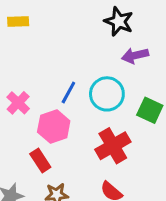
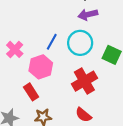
purple arrow: (135, 55) -> (88, 15), moved

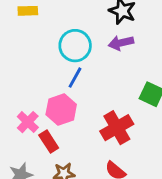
cyan circle: (80, 43) -> (75, 46), moved
pink cross: (15, 49) -> (28, 122), moved

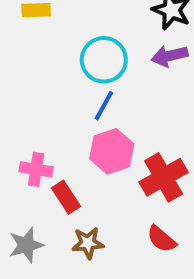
pink hexagon: (61, 110) -> (112, 151), moved
pink cross: (28, 122) -> (36, 169), turned -35

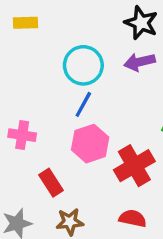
pink cross: (36, 169) -> (22, 135), moved
red semicircle: (162, 239) -> (133, 218), turned 152

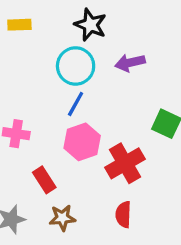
black star: (141, 23) -> (90, 25), moved
red semicircle: (133, 218) -> (123, 214), turned -100

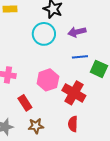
blue line: (76, 104) -> (80, 57), moved, turned 56
red cross: (125, 163) -> (74, 93), turned -30

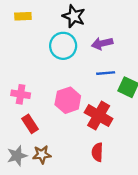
red rectangle: (25, 103) -> (30, 124), moved
brown star: (36, 126) -> (42, 155), moved

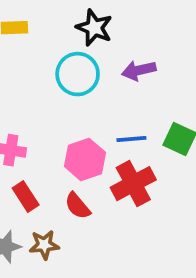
blue line: (106, 73) -> (131, 139), moved
red cross: (99, 116) -> (133, 184), turned 32
red semicircle: (97, 152) -> (78, 206), moved, turned -42

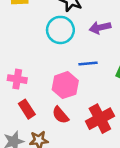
blue line: (131, 139) -> (88, 64), moved
red cross: (133, 184) -> (100, 119), moved

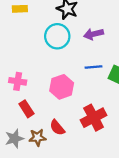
blue line: (88, 64) -> (94, 67), moved
red semicircle: (60, 115) -> (57, 128), moved

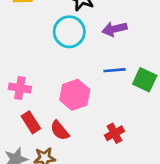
red cross: (94, 118) -> (115, 133), size x0.6
red semicircle: (57, 128) -> (60, 130), moved

